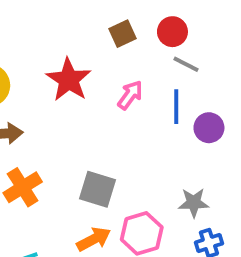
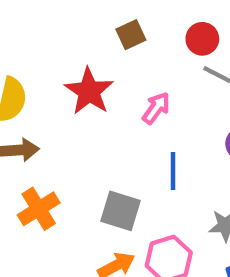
brown square: (122, 34) -> (131, 35), moved
blue line: (176, 107) -> (173, 171), moved

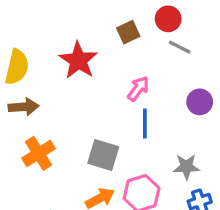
brown square: (131, 35) -> (128, 32), moved
pink arrow: (156, 108) -> (138, 89), moved

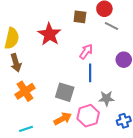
brown square: (128, 32) -> (80, 17), turned 32
brown arrow: (24, 107) -> (16, 63), turned 78
gray star: (186, 167) -> (106, 98), moved

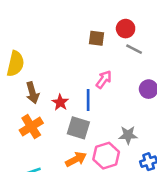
red star: (49, 34) -> (60, 102), moved, size x0.6
brown arrow: (16, 63) -> (32, 93), moved
blue line: (90, 73) -> (88, 100), moved

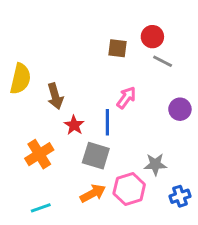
brown arrow: (32, 93) -> (55, 96), moved

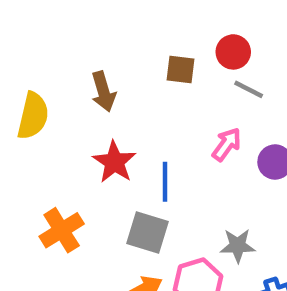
brown arrow: (55, 96) -> (103, 92), moved
pink arrow: (126, 98) -> (227, 144), moved
red star: (74, 125) -> (114, 162), moved, size x1.4

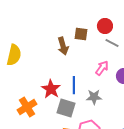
brown arrow: (103, 92) -> (63, 46), moved
red star: (114, 162) -> (51, 89), moved
gray star: (238, 246) -> (94, 97), moved

